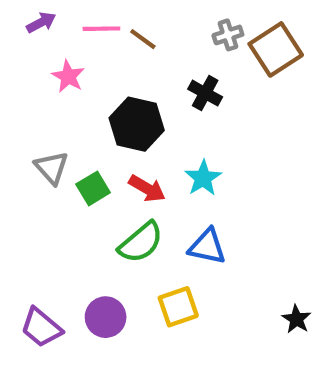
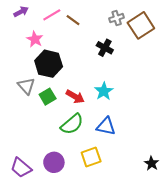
pink line: (101, 29) -> (52, 15), turned -30
black hexagon: (137, 124) -> (49, 64), moved

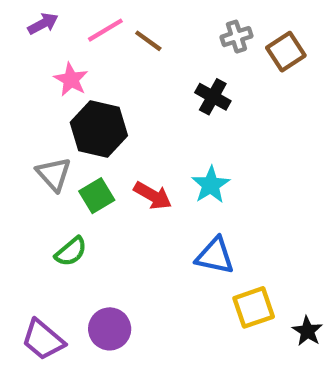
brown square: (141, 25) -> (286, 52), size x0.7
green semicircle: (72, 124) -> (71, 252), moved, size x0.7
yellow square: (91, 157) -> (254, 307), moved

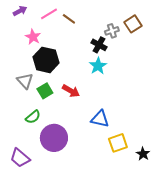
gray cross: (236, 37) -> (112, 31), moved
cyan star: (211, 185) -> (98, 66), moved
purple circle: (110, 329) -> (54, 138), moved, size x1.4

